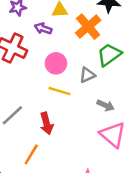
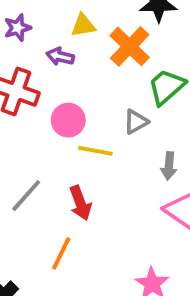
pink circle: (56, 63) -> (68, 120), moved
gray arrow: (106, 105) -> (169, 166), turned 77

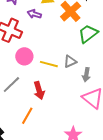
pink circle: (68, 120) -> (24, 56), moved
gray triangle: (136, 122) -> (70, 62), moved

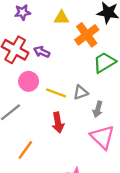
purple arrow: (34, 14) -> (42, 52), moved
red arrow: (39, 90) -> (58, 123), moved

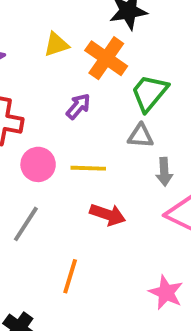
purple arrow: (42, 52) -> (78, 106), moved, turned 126
gray triangle: (81, 92) -> (141, 136), moved, turned 42
red arrow: (58, 123) -> (108, 215), turned -42

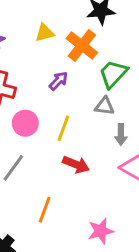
yellow line: (88, 168) -> (63, 128), turned -75
pink star: (166, 292) -> (101, 231), moved, turned 30

